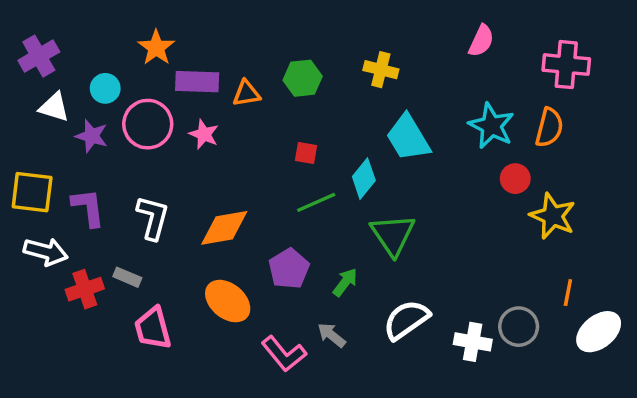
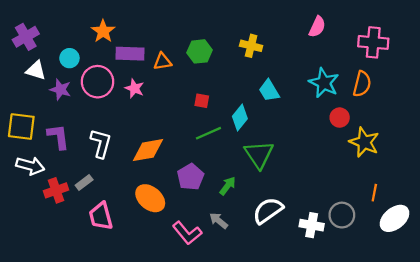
cyan trapezoid: (408, 138) -> (269, 91), size x0.7
gray rectangle: (127, 277) -> (84, 183), turned -60

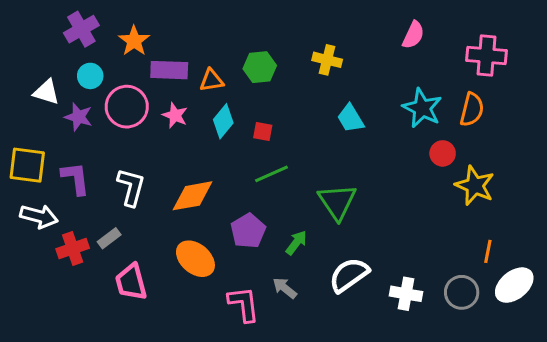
purple cross: (26, 37) -> (81, 29), moved
cyan diamond: (240, 118) -> (223, 121), moved
gray circle: (342, 215) -> (462, 292), moved
pink L-shape: (187, 233) -> (244, 304), turned -148

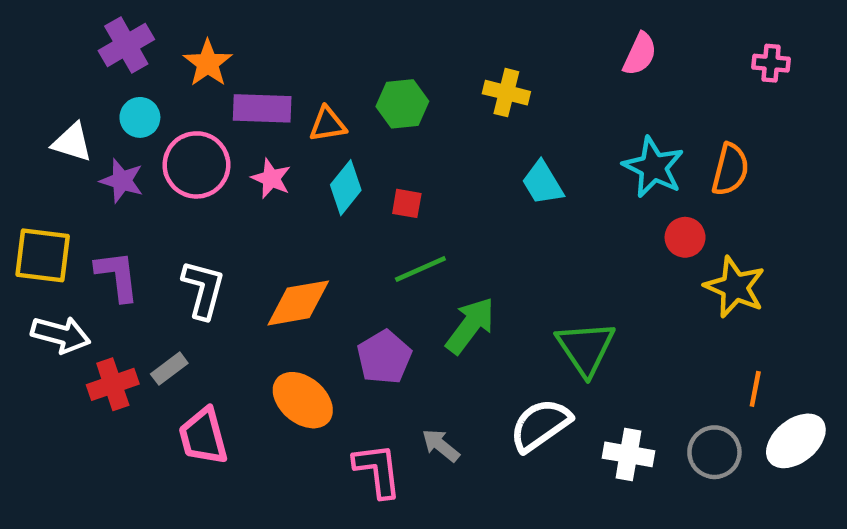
pink cross: (486, 55) -> (771, 63), moved, size x0.6
green triangle: (337, 202) -> (586, 348), moved
green arrow: (296, 243) -> (470, 326), moved, size x1.5

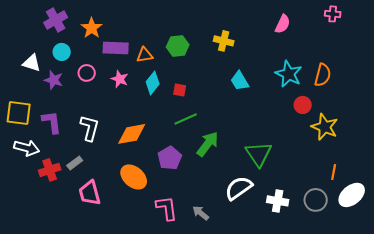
pink cross: (771, 63) -> (333, 14), moved
pink circle: (196, 165) -> (87, 73), size x0.6
gray arrow: (441, 445) -> (201, 213), moved

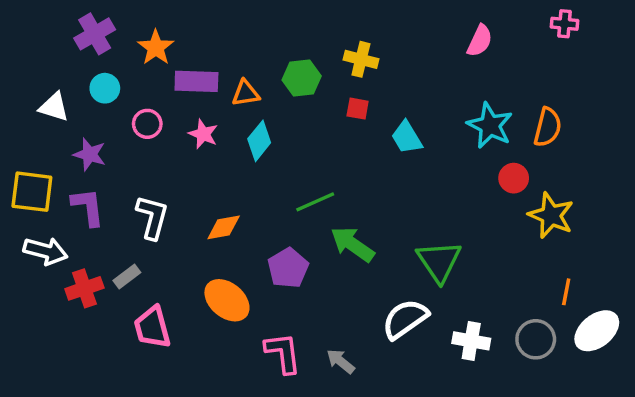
yellow cross: (224, 41) -> (361, 59), moved
purple star: (54, 80) -> (90, 154), moved
red square: (180, 90) -> (358, 109), moved
orange diamond: (132, 134) -> (224, 227), size x0.7
green arrow: (208, 144) -> (352, 244), turned -92

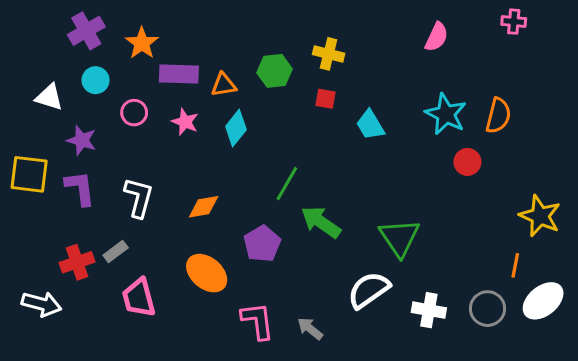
green line: (315, 202) -> (287, 184), turned -36
yellow star: (551, 215) -> (540, 216), moved
white arrow: (45, 251) -> (42, 304), moved

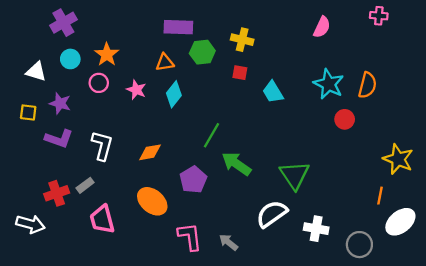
orange star: (142, 43) -> (107, 54), moved
purple rectangle: (179, 74) -> (178, 27), moved
yellow square: (29, 174) -> (28, 112), moved, size x0.6
purple L-shape: (80, 188) -> (59, 139), turned 116
gray circle: (488, 309) -> (359, 245), moved

